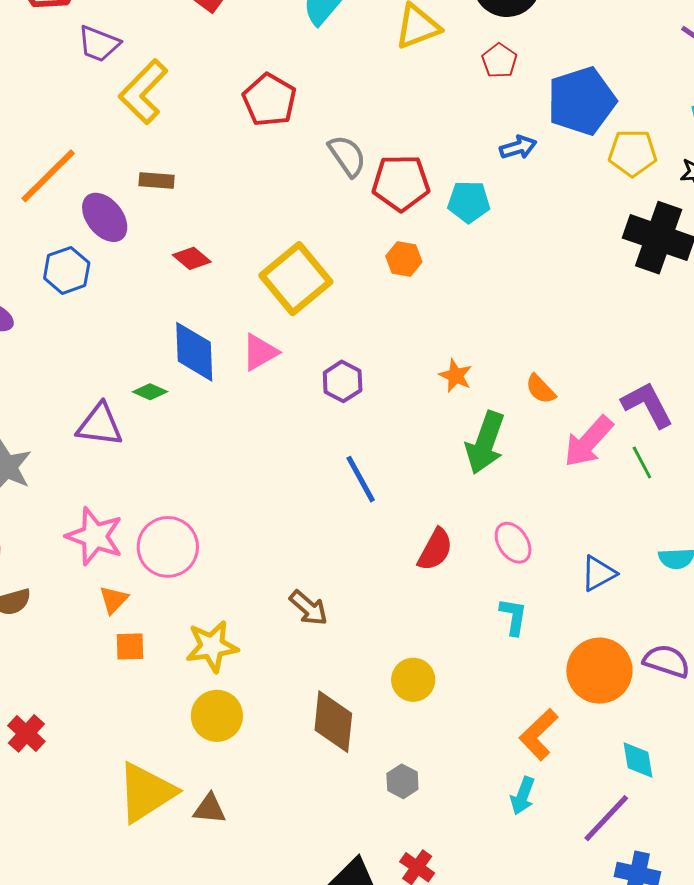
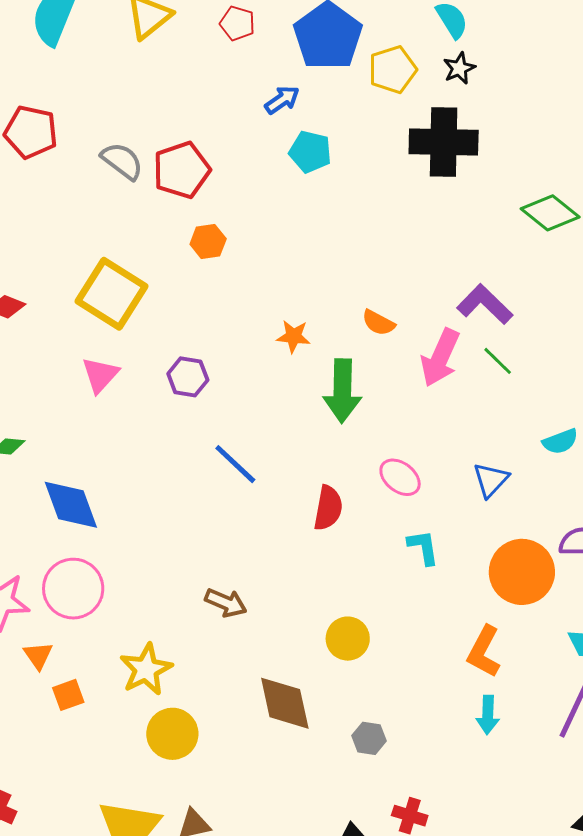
cyan pentagon: (469, 202) -> (310, 152), moved, turned 30
blue diamond: (194, 352) -> (71, 505), moved

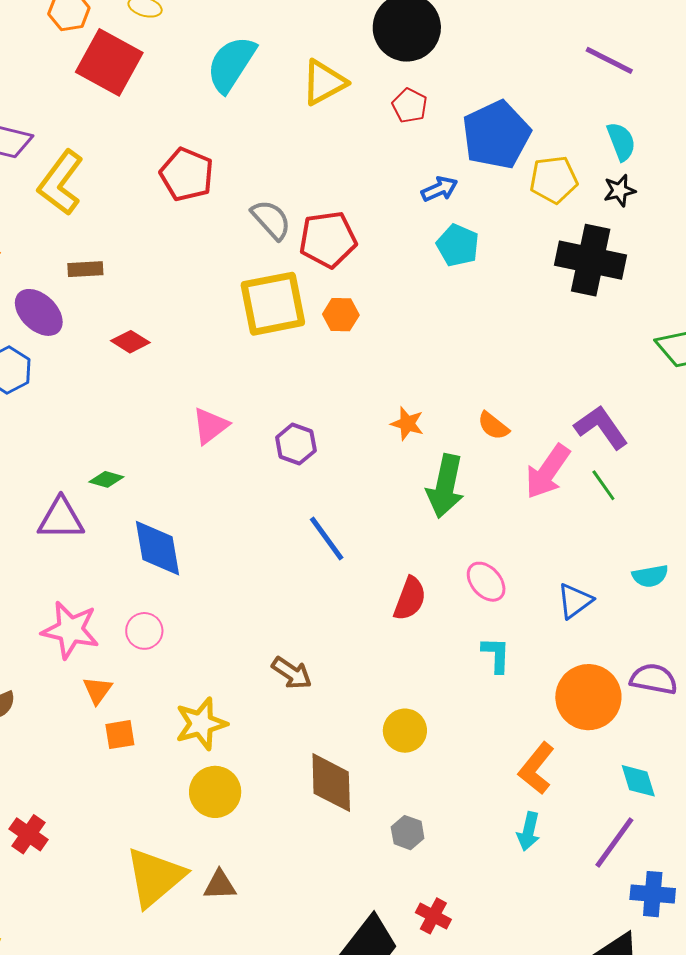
yellow square: (112, 294) -> (273, 304), moved, turned 36
pink circle: (73, 589) -> (144, 631), size x0.6

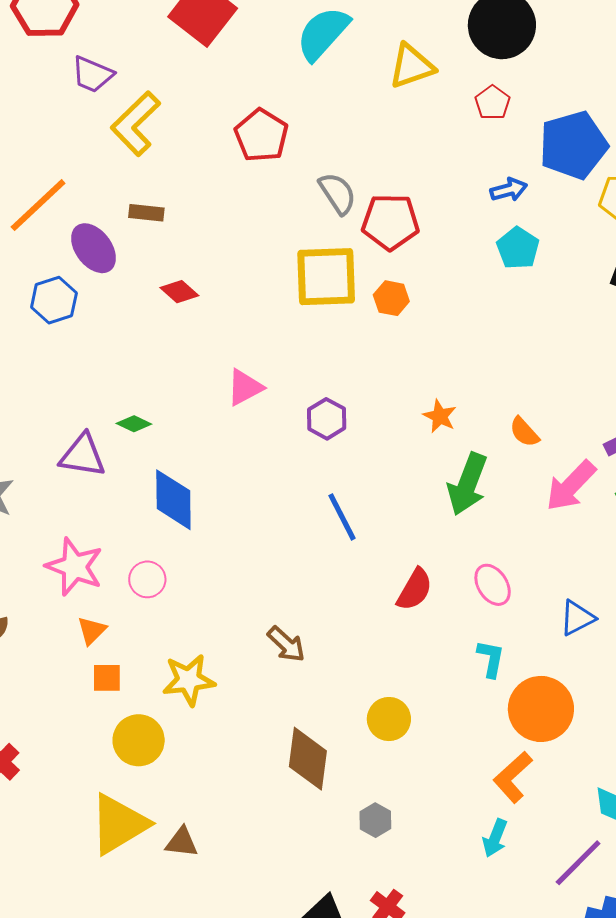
orange circle: (588, 697) -> (541, 709), moved
yellow circle: (215, 792) -> (139, 740), moved

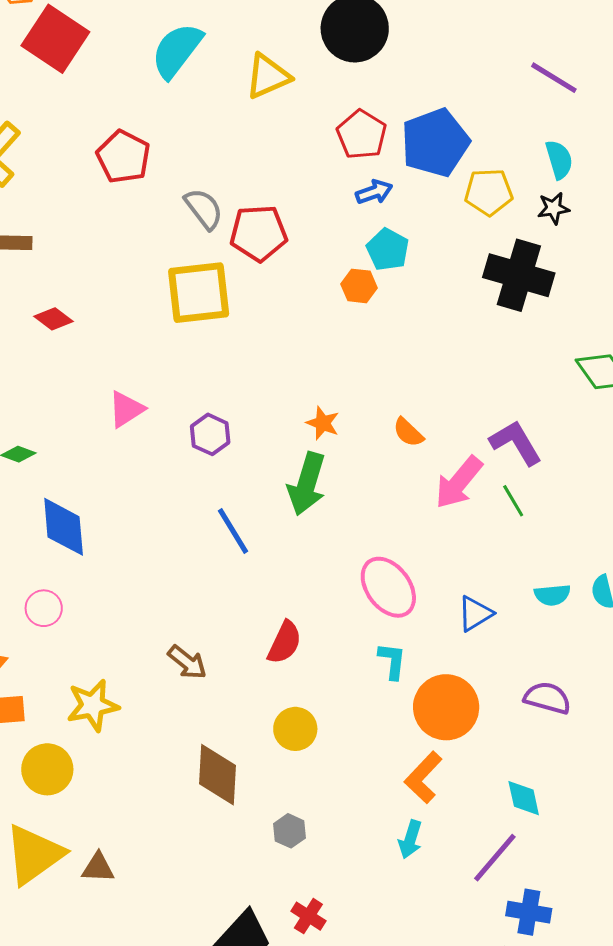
red pentagon: (492, 103) -> (362, 135), moved, size x1.4
orange hexagon: (391, 298) -> (359, 286), moved
green arrow: (468, 484) -> (307, 484), moved
pink ellipse: (493, 585) -> (388, 587), size x1.5
red semicircle: (415, 589) -> (285, 642), moved

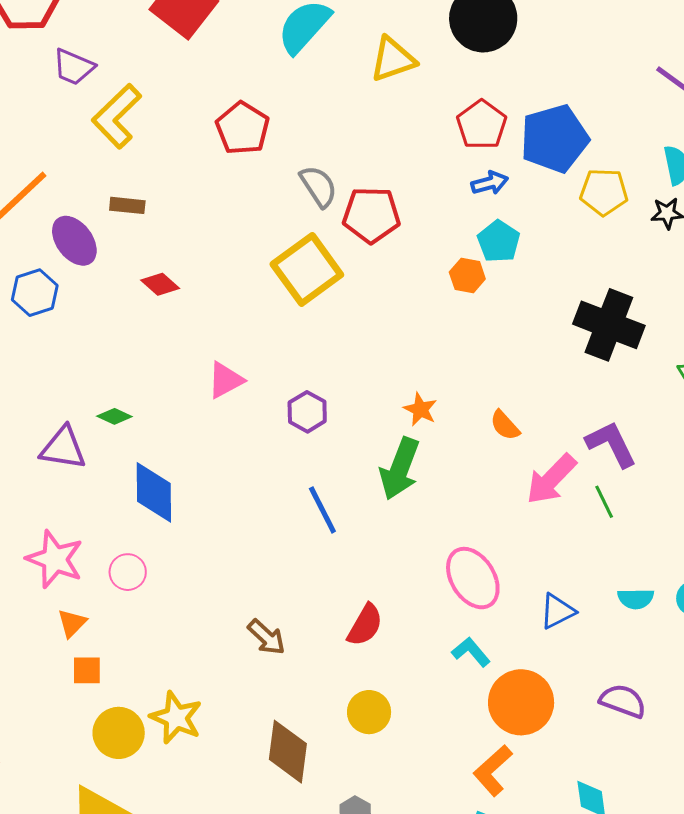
black cross: (519, 275) -> (609, 325), moved
yellow square: (199, 293) -> (307, 270), turned -34
cyan L-shape: (392, 661) -> (471, 652), turned -51
yellow star: (93, 705) -> (176, 718), moved, turned 30

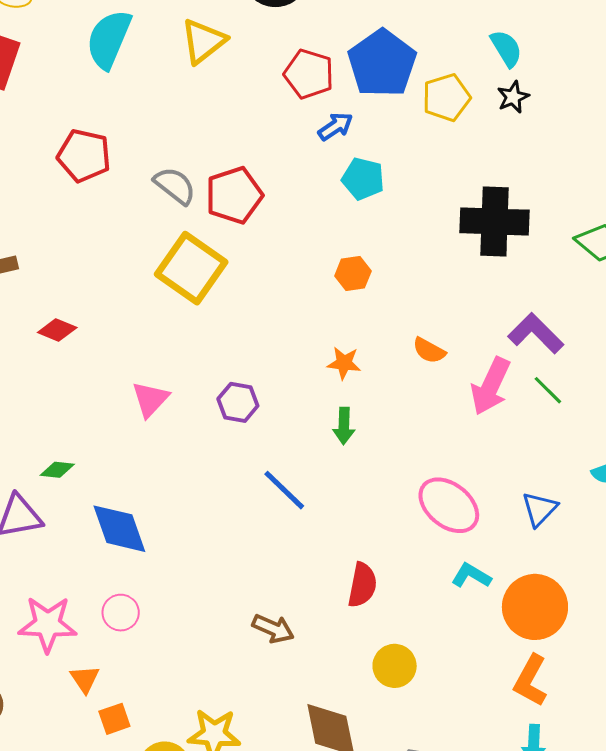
orange hexagon: (467, 276) -> (353, 274), moved
green arrow: (400, 469) -> (344, 426), size x0.6

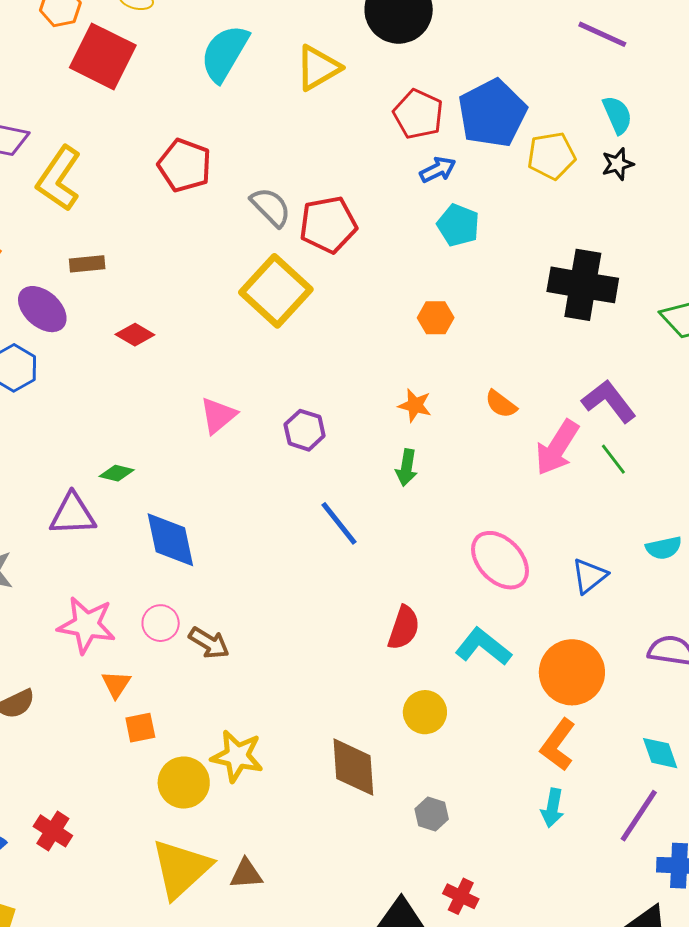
cyan L-shape: (471, 576) -> (483, 647), moved, size x1.4
brown arrow: (273, 629) -> (209, 643), moved

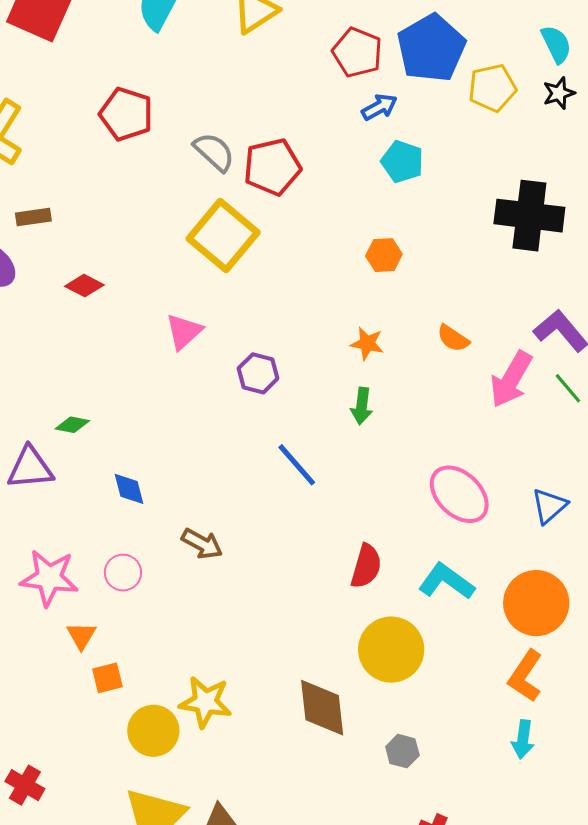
pink triangle: (218, 415) -> (184, 332), moved
blue diamond: (170, 540) -> (129, 489), size x0.6
brown arrow: (209, 643) -> (202, 544), moved
yellow circle: (425, 712) -> (391, 650), size x1.5

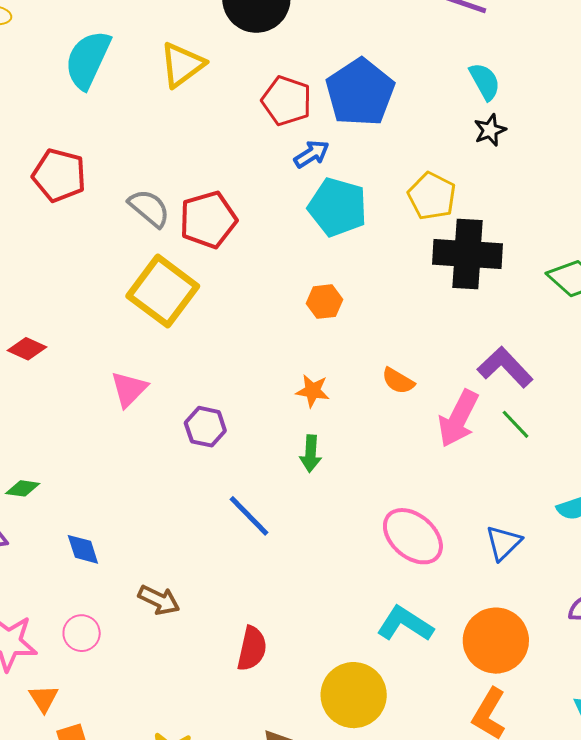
yellow pentagon: (492, 88) -> (432, 196), moved, turned -30
cyan pentagon: (402, 162) -> (337, 207), size x1.4
red semicircle: (366, 566) -> (252, 649), moved

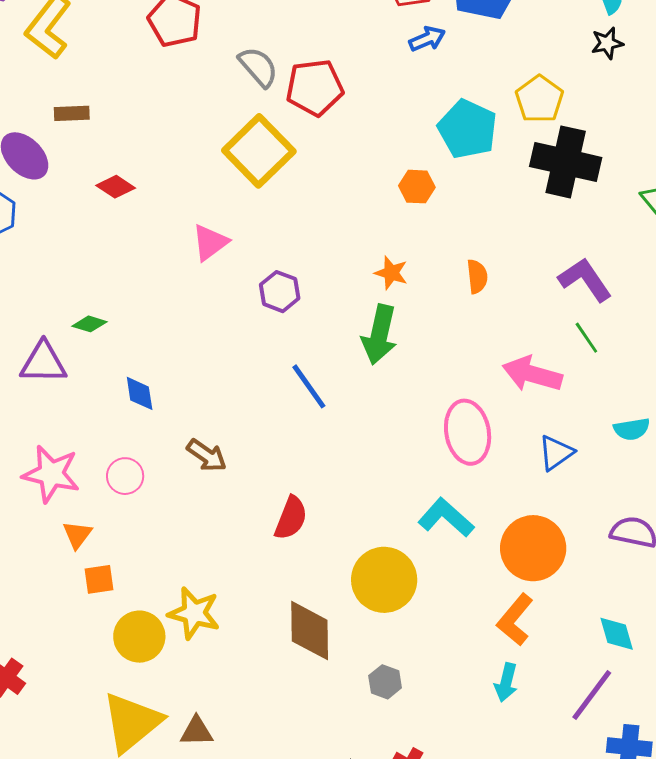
cyan pentagon: (337, 207) -> (468, 129), moved
orange semicircle: (398, 381) -> (477, 276), turned -136
pink arrow: (458, 418) -> (532, 374), moved, turned 70
green arrow: (311, 454) -> (379, 335), size x1.6
pink ellipse: (413, 536) -> (468, 432), turned 30

